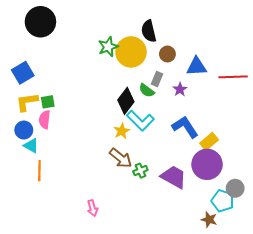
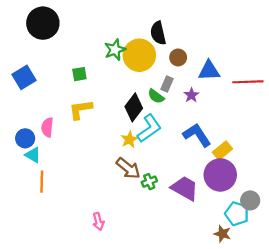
yellow L-shape: (27, 102) -> (81, 110), moved
green square: (48, 102) -> (79, 74), moved
cyan L-shape: (140, 121) -> (149, 128), turned -80

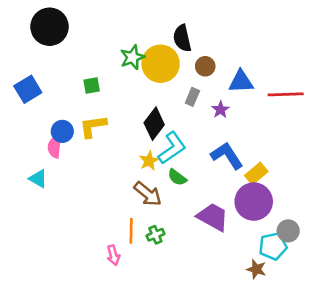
green semicircle: (156, 96) -> (177, 177), moved
blue circle: (25, 138) -> (62, 131), moved
orange line: (42, 182) -> (131, 231), moved
green cross: (149, 182) -> (155, 235), moved
cyan pentagon: (237, 214) -> (273, 246), turned -30

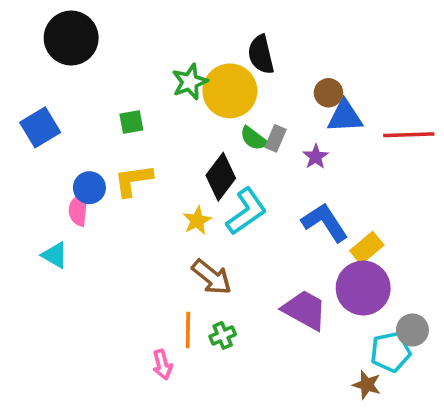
brown circle: (205, 66) -> (328, 93), moved
yellow star: (149, 161) -> (197, 221), moved
green semicircle: (177, 177) -> (254, 138), moved

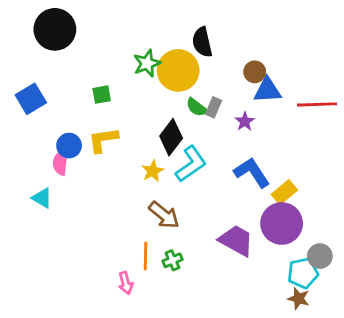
brown star: (367, 385) -> (299, 299), moved

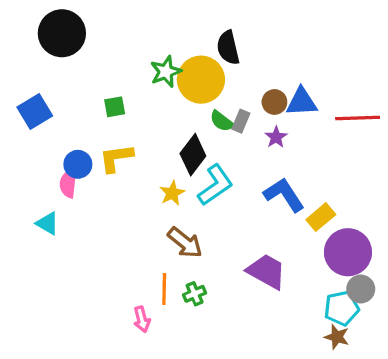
brown circle: (255, 72) -> (274, 102), moved
purple circle: (282, 223) -> (348, 252), moved

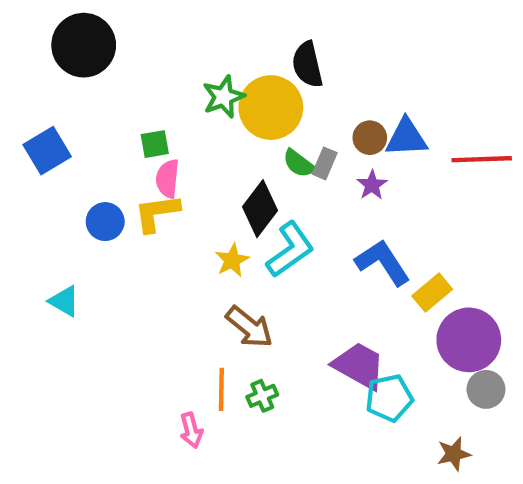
pink semicircle: (68, 183) -> (168, 179), moved
cyan pentagon: (342, 308) -> (389, 398), moved
brown star: (337, 337) -> (454, 454), turned -30

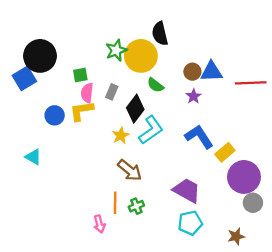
black circle: (84, 45) -> (40, 56), moved
gray rectangle: (325, 163) -> (112, 92), moved
cyan pentagon: (389, 398) -> (190, 223), moved

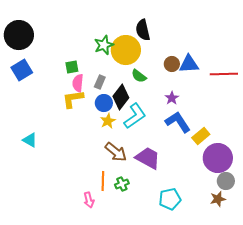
black circle: (40, 56) -> (19, 35), moved
purple star: (194, 96) -> (172, 98), moved
blue circle: (55, 115) -> (104, 103), moved
purple trapezoid: (187, 190) -> (148, 158), moved
brown star: (236, 236) -> (218, 199), moved

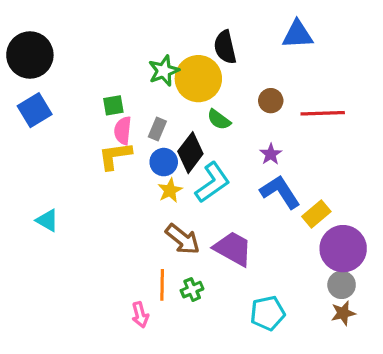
blue triangle: (189, 64) -> (297, 35), moved
red line: (224, 74) -> (323, 113), moved
gray circle: (226, 181) -> (342, 285), moved

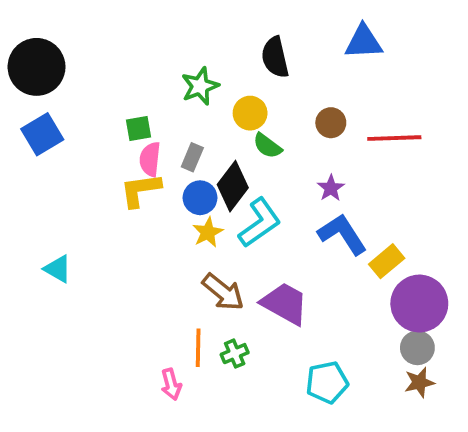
yellow circle: (198, 79) -> (250, 113), moved, size x0.6

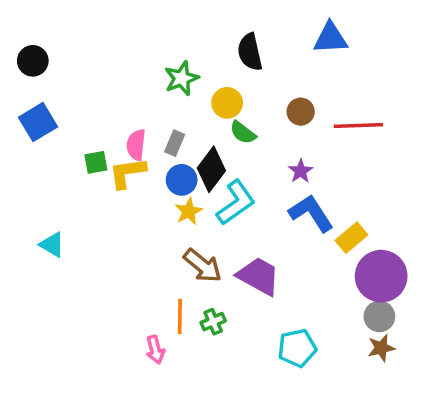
black circle: (37, 67) -> (33, 61), size x0.6
green square: (138, 128) -> (96, 162), moved

